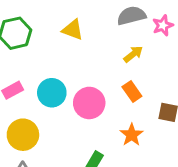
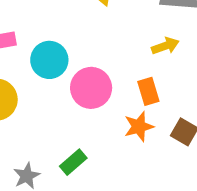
orange star: (132, 135) -> (139, 126), moved

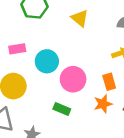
green rectangle: (73, 162) -> (62, 109), moved, turned 63

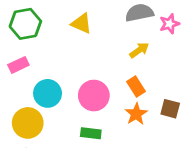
pink rectangle: (17, 49) -> (18, 65), moved
cyan circle: (47, 61) -> (48, 93), moved

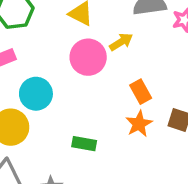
yellow arrow: (139, 50) -> (121, 42), moved
pink circle: (94, 96) -> (88, 57), moved

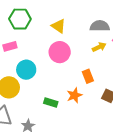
yellow arrow: (121, 42) -> (99, 47), moved
orange star: (139, 124) -> (74, 95), moved

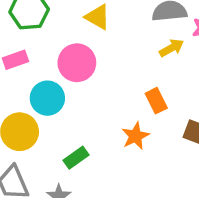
pink circle: (60, 52) -> (77, 63), moved
green rectangle: (51, 103) -> (76, 158), moved, turned -48

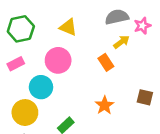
orange rectangle: (156, 101) -> (106, 62), moved

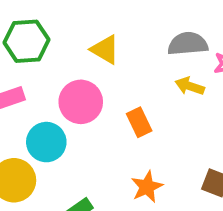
yellow arrow: (121, 42) -> (190, 86), turned -133
orange rectangle: (106, 62) -> (139, 122), moved

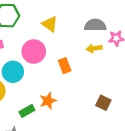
yellow arrow: (190, 86) -> (94, 48), turned -32
orange star: (147, 187) -> (48, 101), moved

